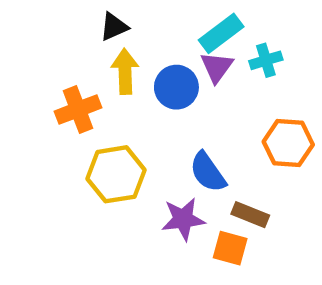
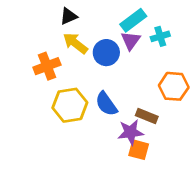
yellow arrow: (125, 71) -> (75, 43), turned -50
blue semicircle: (208, 172) -> (106, 104), moved
brown rectangle: (250, 215) -> (147, 116), moved
purple star: (183, 219) -> (131, 132), moved

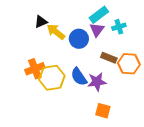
black triangle: (69, 16) -> (41, 22), moved
orange cross: (47, 66) -> (35, 69), moved
brown rectangle: (147, 116) -> (109, 58), moved
purple star: (131, 132) -> (97, 82), moved

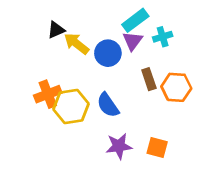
brown rectangle: (109, 58) -> (149, 79), turned 49
purple star: (97, 82) -> (119, 146), moved
orange square: (103, 111) -> (157, 147), moved

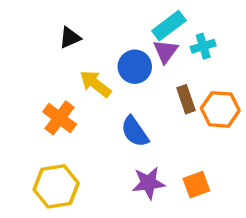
yellow arrow: (76, 44) -> (95, 84), moved
orange cross: (48, 94) -> (60, 118), turned -32
yellow hexagon: (71, 106) -> (56, 186), moved
orange square: (157, 147) -> (196, 185), turned -35

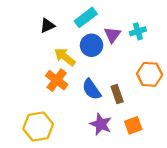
cyan rectangle: (169, 26) -> (86, 17), moved
brown rectangle: (186, 99) -> (117, 94), moved
orange cross: (60, 118) -> (57, 80), moved
purple star: (148, 183) -> (101, 124), turned 30

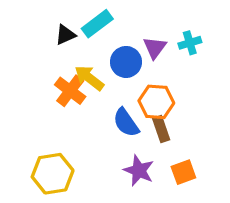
cyan rectangle: (86, 17) -> (97, 24), moved
orange hexagon: (150, 74) -> (156, 102), moved
orange cross: (57, 80) -> (70, 91), moved

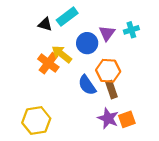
black triangle: (65, 35) -> (45, 24), turned 40
purple star: (139, 171) -> (108, 118), moved

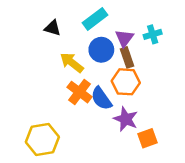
cyan rectangle: (67, 17) -> (95, 19), moved
orange cross: (48, 63) -> (80, 92), moved
brown rectangle: (111, 90) -> (127, 57), moved
purple star: (108, 118) -> (126, 119), moved

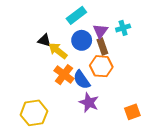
black triangle: (53, 28) -> (44, 40), moved
purple star: (126, 119) -> (89, 103), moved
orange square: (148, 138) -> (132, 112), moved

